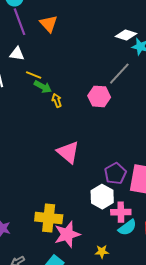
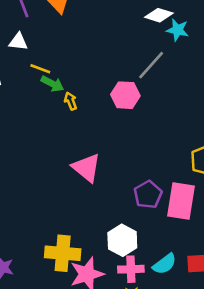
white hexagon: (102, 197) -> (122, 240), moved
pink cross: (121, 212) -> (131, 269), moved

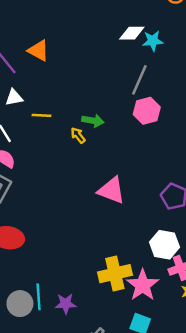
green arrow: (52, 84) -> (93, 121), moved
pink hexagon: (125, 95) -> (147, 111), moved

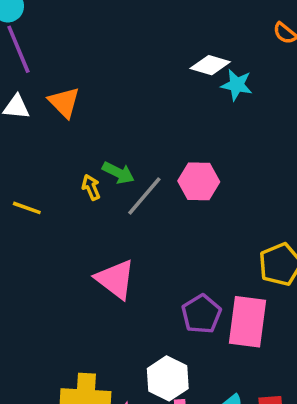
orange triangle: (39, 50) -> (64, 102), moved
gray line: (139, 80) -> (144, 196), moved
yellow line: (42, 115) -> (27, 208), moved

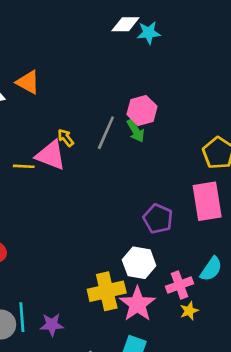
green arrow: (118, 173) -> (136, 131), moved, turned 50
pink triangle: (115, 279) -> (51, 155), moved
purple pentagon: (201, 314) -> (158, 219), moved
white hexagon: (168, 378) -> (139, 263), moved

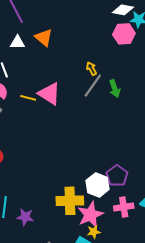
pink hexagon: (142, 110) -> (124, 34), moved
yellow arrow: (66, 138) -> (91, 69), moved
purple pentagon: (158, 219) -> (117, 176), moved
yellow star: (189, 311) -> (94, 232), moved

